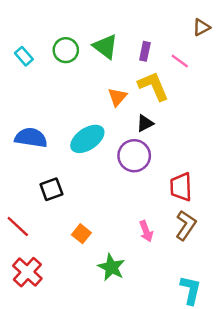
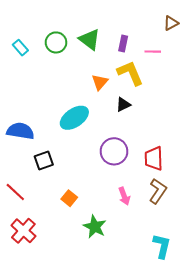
pink line: (180, 61) -> (153, 52), turned -35
blue semicircle: (31, 138) -> (20, 131), moved
purple circle: (134, 156) -> (114, 151), moved

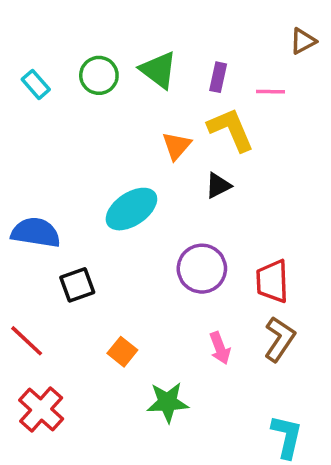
green star: (95, 227) -> (168, 402), turned -30

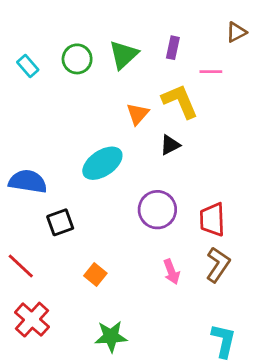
green triangle: (159, 70) -> (124, 55), turned 40
purple rectangle: (218, 77) -> (173, 48), moved
green star: (168, 402) -> (111, 336), moved

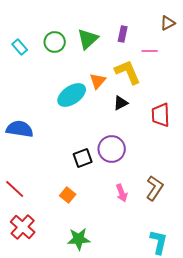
cyan ellipse: (102, 163) -> (72, 95), moved
red trapezoid: (212, 220) -> (161, 115), moved
black square: (60, 222) -> (83, 158), moved

